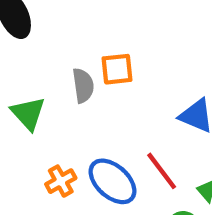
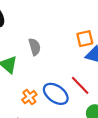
orange square: (117, 69) -> (85, 39), moved

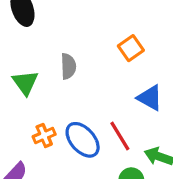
orange square: (85, 39) -> (131, 48), moved, turned -35

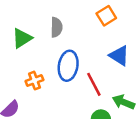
green triangle: (25, 83) -> (22, 38), turned 30
blue ellipse: (83, 140) -> (68, 66), moved, turned 48

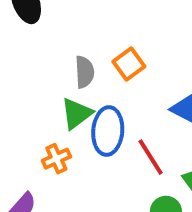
orange square: (106, 16) -> (129, 64), moved
green triangle: (22, 38) -> (77, 114), moved

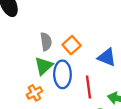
orange square: (129, 64) -> (72, 45), moved
red line: (151, 157) -> (88, 87), turned 30

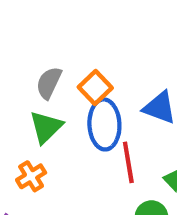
gray semicircle: (46, 42) -> (49, 83), turned -144
blue ellipse: (62, 74) -> (104, 124), moved

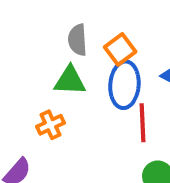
gray semicircle: (49, 83) -> (77, 40), turned -36
green triangle: (46, 127) -> (70, 81), turned 40

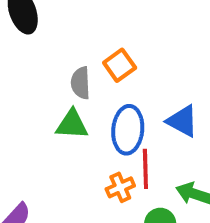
orange square: (120, 49) -> (120, 65), moved
orange cross: (50, 125) -> (120, 187), moved

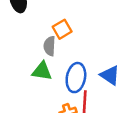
orange square: (120, 65) -> (62, 29), moved

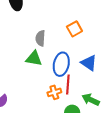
orange square: (62, 29) -> (74, 29), moved

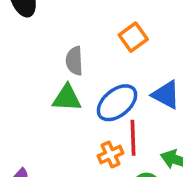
blue ellipse: (61, 64) -> (117, 103), turned 45

